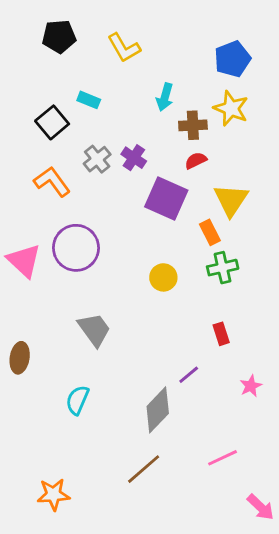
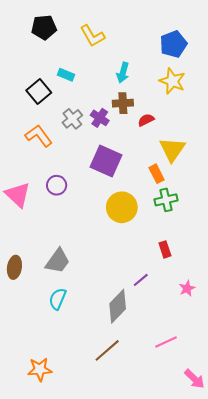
brown cross: (193, 125) -> (123, 103), moved
purple square: (166, 199) -> (106, 161), moved
purple circle: (76, 248) -> (57, 185), size x0.6
yellow circle: (163, 277) -> (122, 207), size x1.5
gray trapezoid: (94, 330) -> (58, 261), moved, turned 72

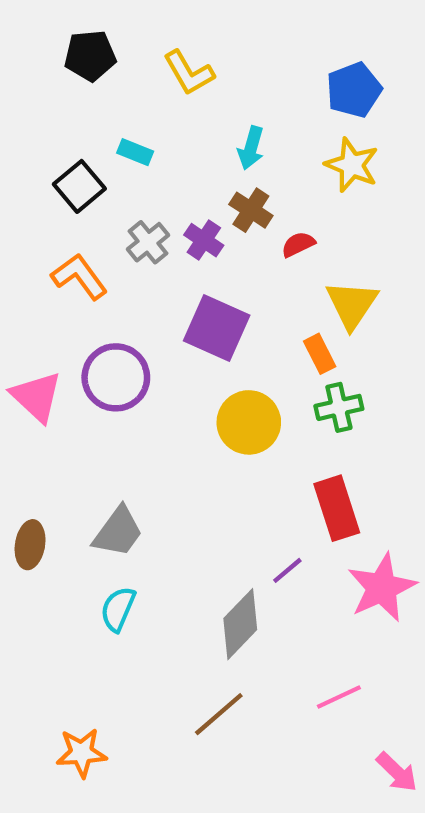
brown cross: (123, 103) -> (251, 210), turned 36
purple circle: (57, 185) -> (116, 377), size x1.6
red rectangle: (165, 249) -> (337, 508), size x1.8
pink star: (187, 288) -> (382, 588), size x2.0

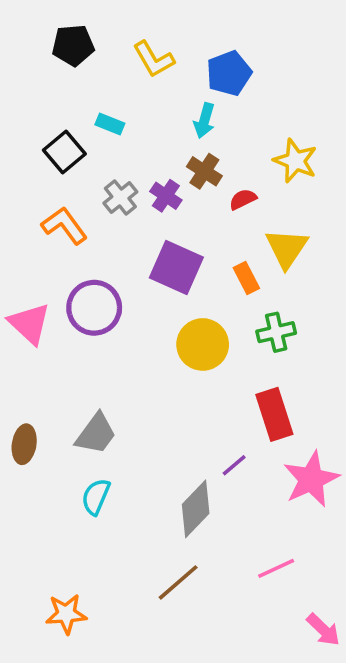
blue pentagon: (354, 90) -> (229, 73), moved
yellow star: (352, 165) -> (295, 161), moved
orange rectangle: (320, 354) -> (246, 278), moved

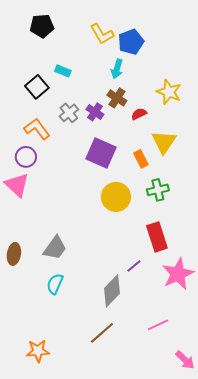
yellow L-shape: (154, 59) -> (102, 34), moved
purple circle: (94, 308) -> (26, 157), moved, size x0.7

